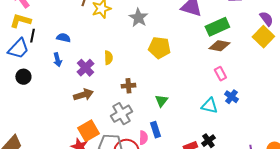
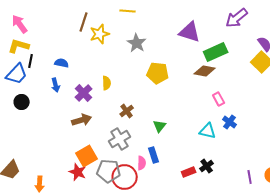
brown diamond: (219, 46) -> (205, 71), moved
brown cross: (128, 86) -> (127, 111), turned -32

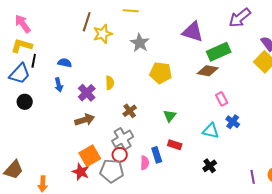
green triangle: (160, 126) -> (170, 116), moved
red rectangle: (189, 172) -> (175, 145), moved, turned 40
red circle: (125, 177) -> (120, 155), moved, size x0.6

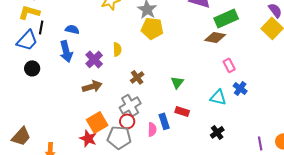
yellow pentagon: (161, 73) -> (152, 28), moved
blue arrow: (59, 85) -> (66, 51), size x1.5

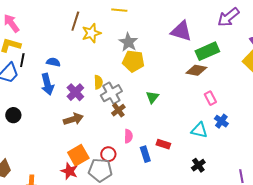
black circle: (32, 68) -> (13, 115), moved
green triangle: (177, 82) -> (152, 97), moved
gray cross: (130, 105) -> (111, 93), moved
pink semicircle: (152, 129) -> (128, 136), moved

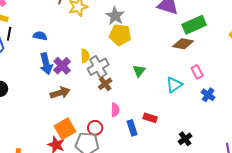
blue arrow: (47, 84) -> (46, 64), moved
cyan triangle: (199, 130) -> (174, 85), moved, turned -48

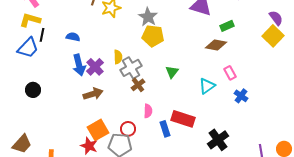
green rectangle: (194, 25) -> (227, 26), size x0.6
red rectangle: (150, 118) -> (183, 119), size x1.6
black cross: (185, 139) -> (218, 140), size x1.5

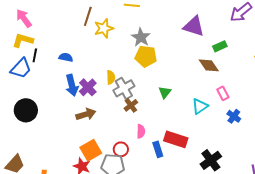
brown diamond: (216, 45) -> (209, 65), turned 45
black circle: (33, 90) -> (26, 110), size x1.5

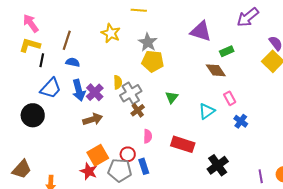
brown line: (88, 16) -> (67, 40), moved
yellow star: (104, 28) -> (111, 33), turned -30
blue trapezoid: (21, 68) -> (51, 88), moved
blue rectangle: (158, 149) -> (144, 166), moved

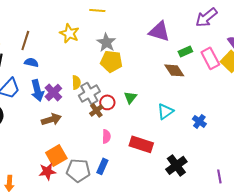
pink rectangle: (230, 98) -> (210, 58), moved, size x1.5
red circle: (128, 154) -> (107, 102), moved
blue rectangle: (144, 166) -> (102, 166), turned 42
red star: (89, 171) -> (47, 171), turned -30

